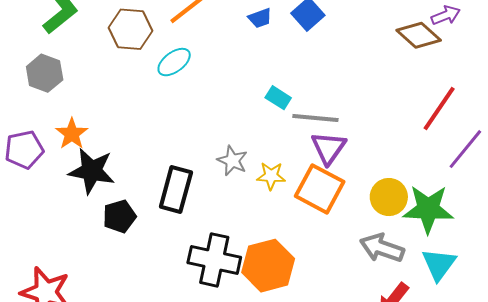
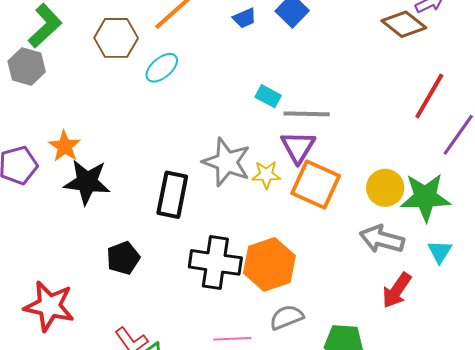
gray hexagon: (45, 73) -> (27, 66), moved
purple triangle: (329, 148) -> (298, 147), moved
gray star: (232, 161) -> (227, 162), size x1.6
black pentagon: (119, 216) -> (123, 258), moved
cyan triangle: (439, 264) -> (440, 252), size x0.7

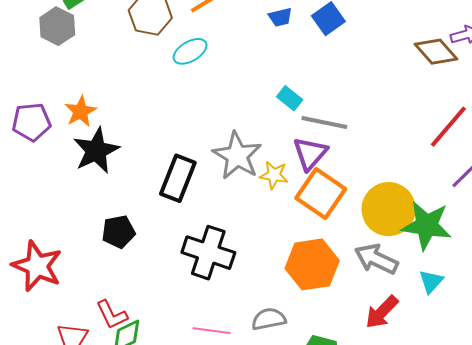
black star: (87, 182) -> (96, 151), turned 30
yellow circle: (385, 188) -> (389, 209), size x1.4
orange hexagon: (269, 264) -> (312, 264), moved

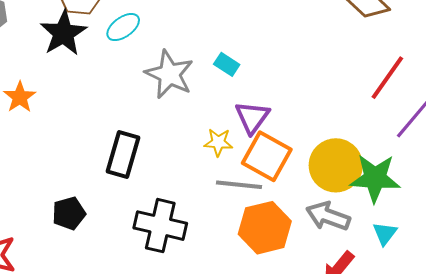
gray line: (324, 123) -> (239, 185), moved
black star: (96, 151) -> (63, 33), moved
gray star: (237, 156) -> (169, 74), moved

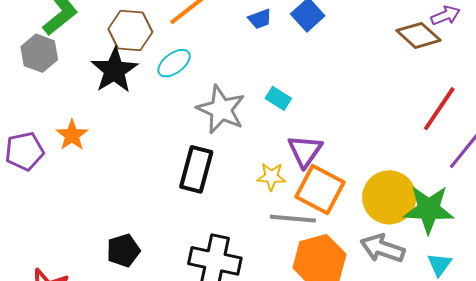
black rectangle: (123, 155) -> (196, 169), moved

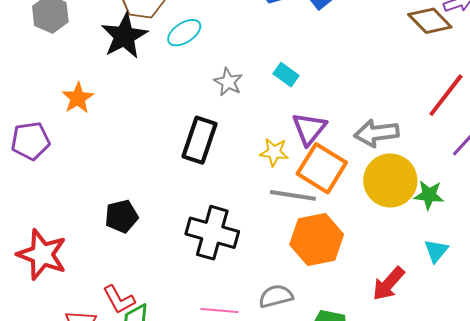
gray star: (221, 109) -> (228, 82), size x0.6
purple pentagon: (24, 151) -> (30, 141), moved
green star: (429, 209) -> (429, 195), size x0.6
gray arrow: (383, 248) -> (376, 133), moved, turned -30

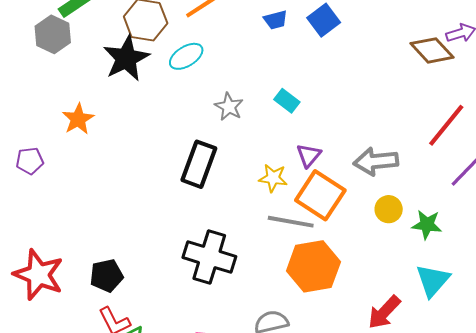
purple triangle: (309, 129) -> (309, 155), size x0.7
purple pentagon: (30, 141) -> (30, 161), size x0.7
yellow circle: (390, 181) -> (389, 209), size x0.5
black pentagon: (122, 216) -> (107, 276), moved
cyan triangle: (436, 251) -> (433, 280), size x1.4

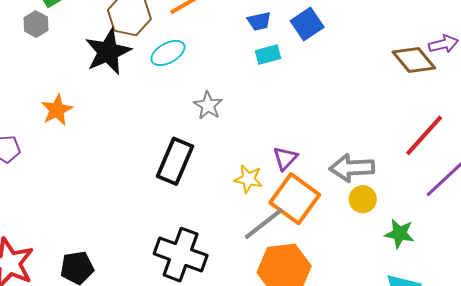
gray hexagon: (53, 34) -> (36, 24), size x0.7
cyan rectangle: (287, 101) -> (268, 55), moved, turned -55
yellow circle: (389, 209) -> (363, 199), moved
gray line: (291, 222) -> (264, 224), turned -51

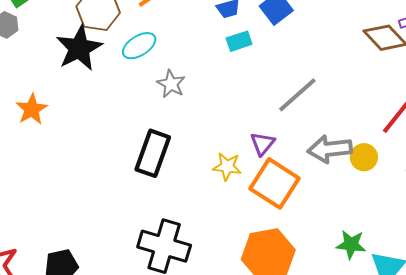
gray star: (208, 105) -> (171, 84), moved
yellow circle: (363, 199) -> (364, 157), moved
gray line: (264, 224) -> (297, 95), moved
green star: (399, 234) -> (351, 245), moved

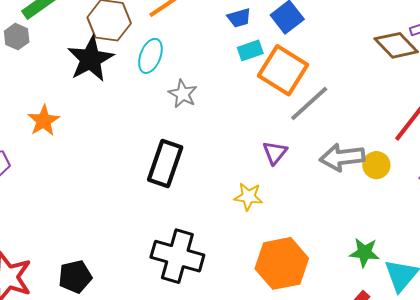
cyan ellipse: (139, 46) -> (150, 56), turned -36
yellow star: (227, 167) -> (248, 197), moved
orange square: (275, 183) -> (283, 70), moved

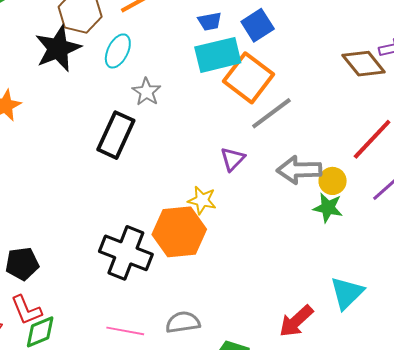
cyan rectangle: (250, 50) -> (218, 55), size x1.8
black rectangle: (165, 163) -> (116, 135), moved
green star: (364, 253) -> (328, 208), moved
orange hexagon: (282, 263) -> (179, 232), moved

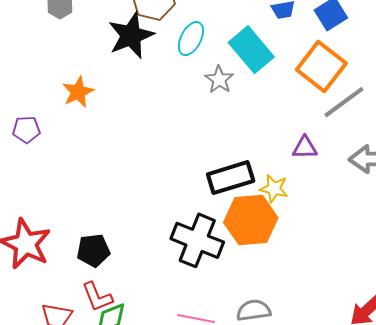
cyan rectangle: (218, 55) -> (251, 50), moved, turned 63
black rectangle: (116, 135) -> (231, 178), moved, turned 48
purple triangle: (233, 159) -> (305, 148), turned 44

